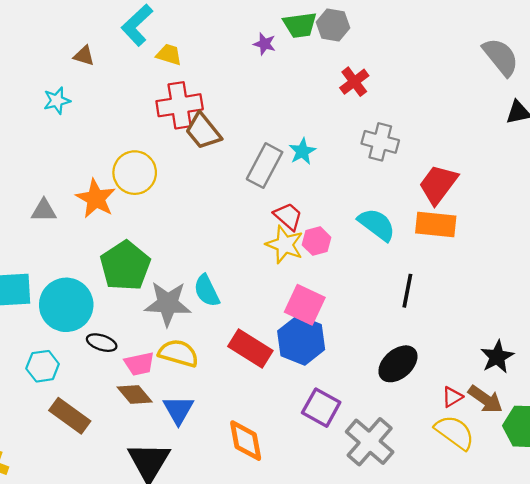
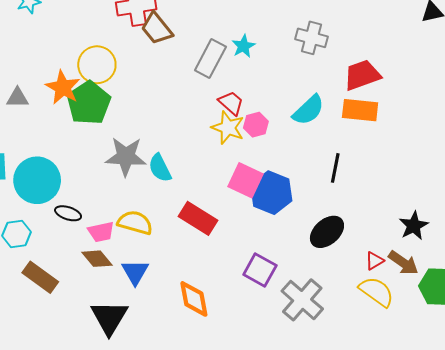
red trapezoid: (438, 184) -> (362, 75), turned 33
cyan semicircle: (377, 225) -> (308, 110), turned 100
green pentagon: (125, 266) -> (89, 103), moved
gray star: (168, 304) -> (126, 157), moved
blue hexagon: (301, 340) -> (271, 193), moved

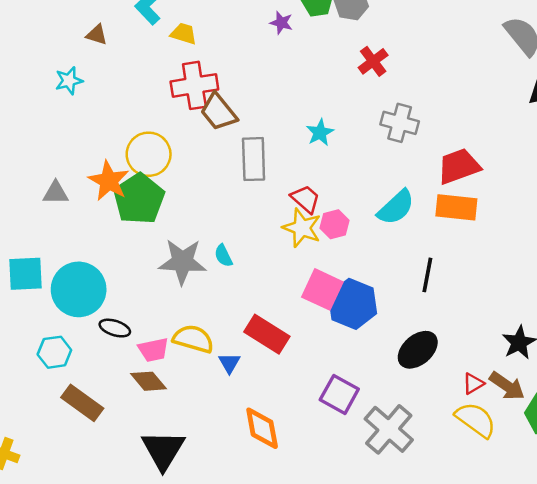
gray rectangle: (210, 59) -> (254, 159), moved, turned -30
cyan semicircle: (160, 168) -> (223, 256), moved, size x0.7
blue triangle: (135, 272) -> (229, 363), moved, size x0.7

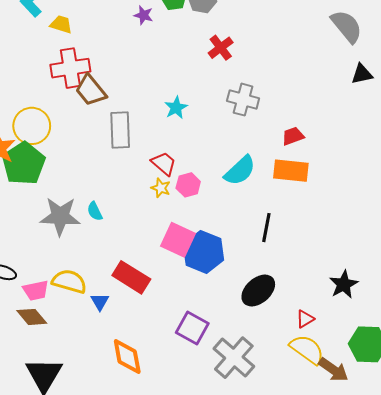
red trapezoid: (459, 166) -> (293, 136), size x0.6
yellow star: (302, 228) -> (161, 188), size x0.6
brown arrow: (507, 386) -> (333, 370), moved

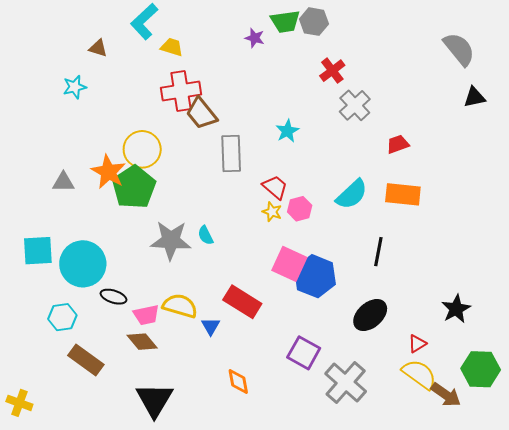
gray cross: (243, 100) -> (355, 105), moved, turned 32
red trapezoid: (293, 136) -> (398, 144), moved
orange diamond: (127, 357) -> (238, 381), size x0.7

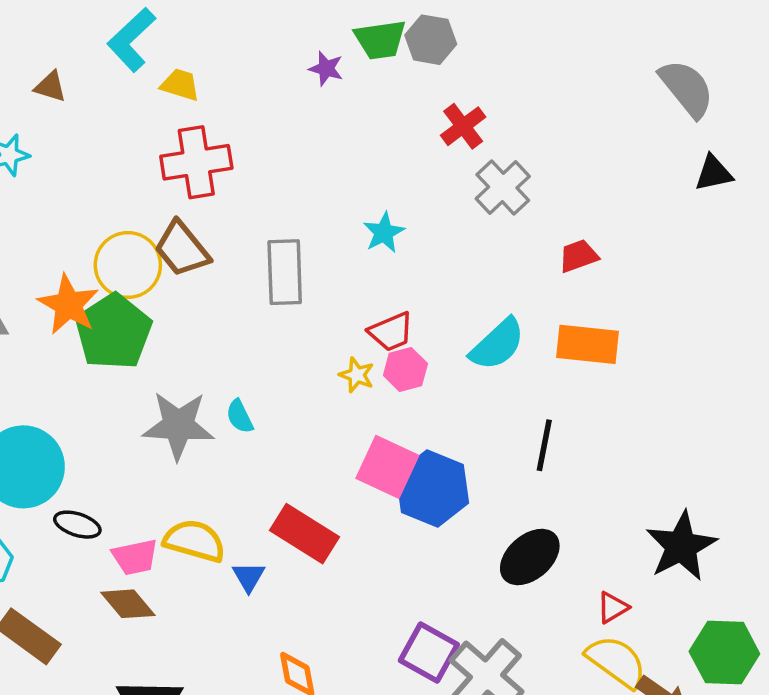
brown trapezoid: (201, 114) -> (182, 249), moved
red trapezoid: (275, 187) -> (391, 332), moved, turned 116
black star: (456, 309) -> (681, 546), size x1.4
purple square: (304, 353) -> (429, 653), moved

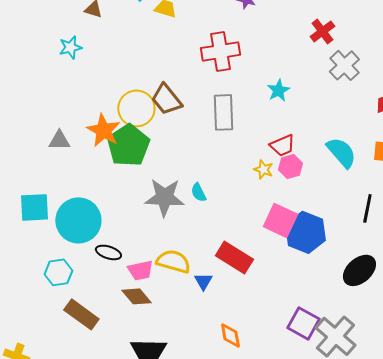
red cross: (196, 162) -> (220, 51), moved
cyan semicircle: (497, 344) -> (341, 152), turned -88

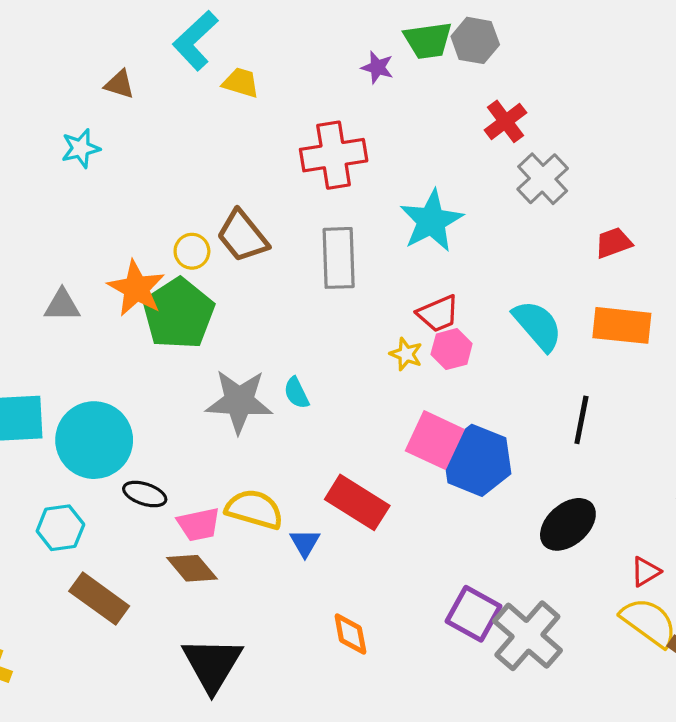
cyan star: (278, 90) -> (431, 221), size x1.6
yellow circle: (136, 108) -> (192, 251), size x0.6

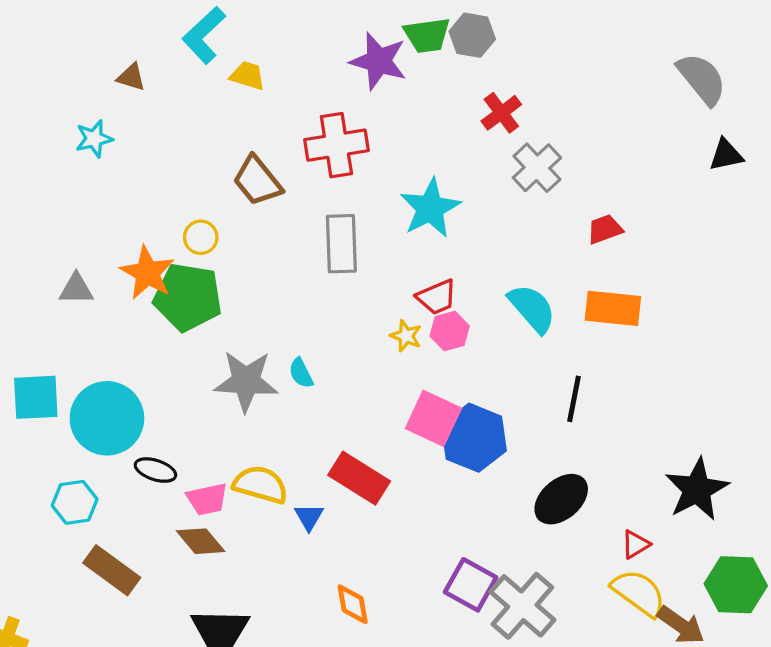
purple star: (377, 67) -> (379, 61), size x1.8
brown trapezoid: (242, 236) -> (257, 181), moved
green pentagon: (178, 314) -> (188, 297), turned -30

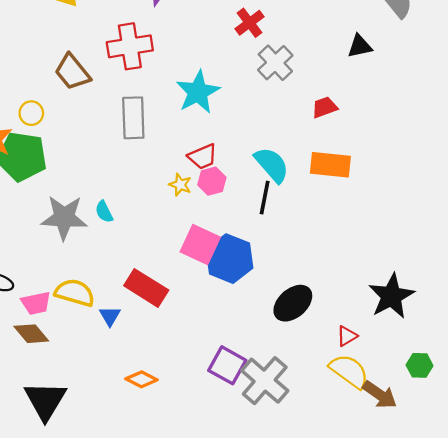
black triangle: (726, 155) -> (360, 46), moved
black line: (574, 399) -> (265, 198), moved
green hexagon: (736, 585) -> (420, 365), size x0.6
orange diamond: (353, 604) -> (142, 379), turned -52

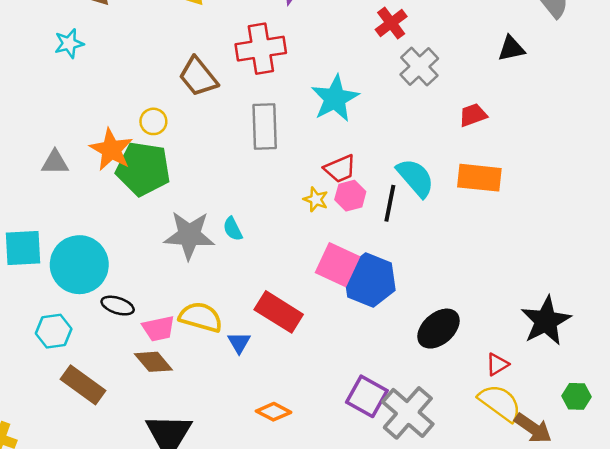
black line: (265, 198) -> (390, 203), moved

